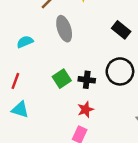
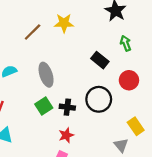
gray ellipse: (64, 29) -> (46, 75), moved

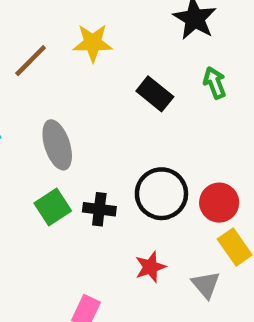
black rectangle: (100, 60) -> (155, 94), moved
red circle: (129, 80) -> (219, 203), moved
red star: (66, 135) -> (150, 267), moved

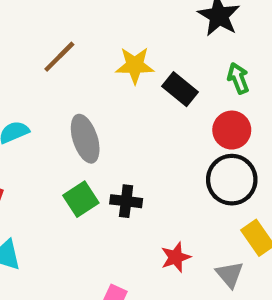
yellow star: (93, 43) -> (135, 65), moved
black circle: (161, 194) -> (232, 180), moved
red circle: (219, 203) -> (232, 130), moved

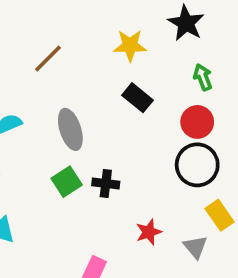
yellow star: (135, 65) -> (130, 45), moved
black rectangle: (180, 89) -> (138, 98), moved

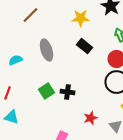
brown line: (48, 59) -> (31, 15), moved
gray ellipse: (70, 129) -> (47, 50), moved

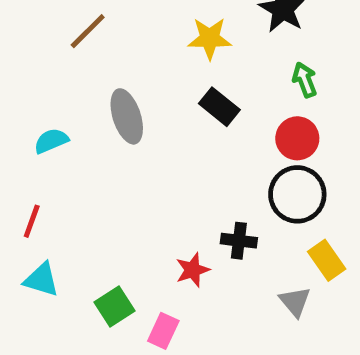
green square: (47, 91) -> (115, 306), moved
black cross: (68, 92) -> (239, 241), moved
red star: (91, 118) -> (193, 270), moved

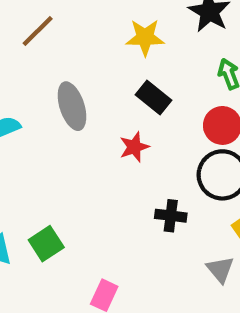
red star: (193, 270) -> (134, 147), moved
green square: (115, 306) -> (46, 244), moved

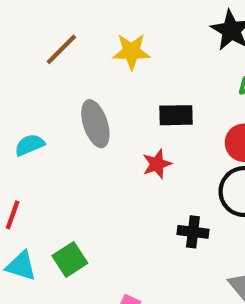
yellow star: (145, 37) -> (131, 52), moved
black rectangle: (154, 98) -> (176, 115), turned -40

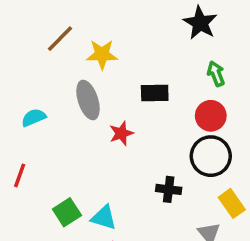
yellow star: (131, 52) -> (102, 54), moved
red star: (157, 164) -> (121, 133), moved
cyan triangle: (21, 266) -> (104, 217), moved

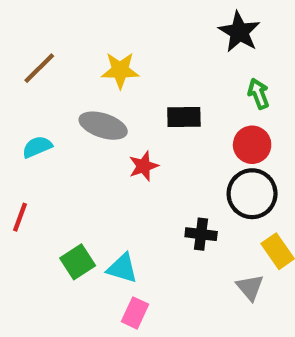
brown line: (60, 39) -> (39, 68), moved
gray ellipse: (88, 100) -> (103, 126), turned -54

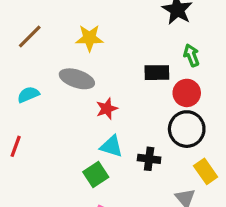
black rectangle: (184, 117) -> (157, 73), moved
green square: (78, 262) -> (96, 175), moved
cyan triangle: (122, 268) -> (111, 146), moved

